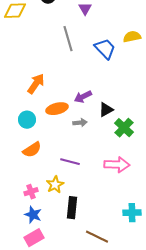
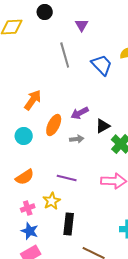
orange ellipse: (57, 109) -> (54, 125), turned -50
orange semicircle: (32, 150) -> (25, 177), moved

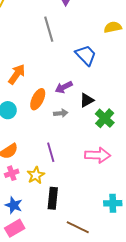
blue trapezoid: (102, 65) -> (86, 55), moved
purple line: (67, 178) -> (51, 152), turned 60
pink cross: (28, 208) -> (12, 173), moved

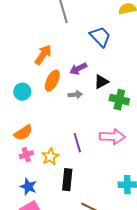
orange arrow: (17, 74) -> (43, 55), moved
green cross: (105, 118) -> (119, 100), turned -30
purple line: (51, 152) -> (77, 143), moved

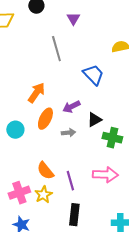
orange semicircle: (23, 133) -> (45, 171), moved, turned 84
pink cross: (26, 155) -> (19, 193), size x1.5
black rectangle: (67, 180) -> (74, 215), moved

